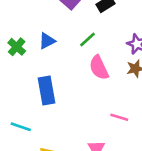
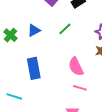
pink semicircle: (99, 68) -> (76, 67), moved
pink line: (119, 117) -> (80, 88), moved

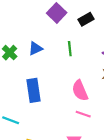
green line: (65, 29) -> (70, 49), turned -56

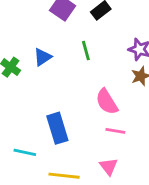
blue rectangle: (34, 90) -> (57, 128), moved

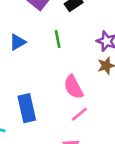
pink line: (115, 131) -> (79, 114), turned -54

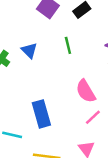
blue triangle: (18, 42) -> (29, 50), turned -42

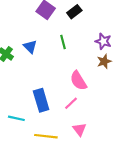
pink line: (93, 117) -> (71, 103), moved

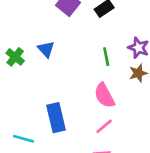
green line: (63, 42) -> (106, 57), moved
pink line: (71, 103) -> (104, 126), moved

